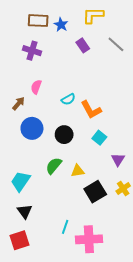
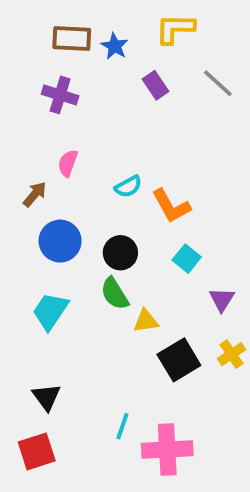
green semicircle: (54, 166) -> (115, 294), moved, turned -72
cyan trapezoid: (21, 181) -> (50, 311), moved

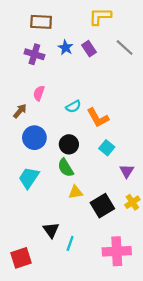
blue star: (115, 46) -> (66, 48), moved
yellow triangle: (146, 321) -> (76, 192), moved
black triangle: (46, 397) -> (51, 230), moved
pink cross: (167, 450) -> (117, 251), moved

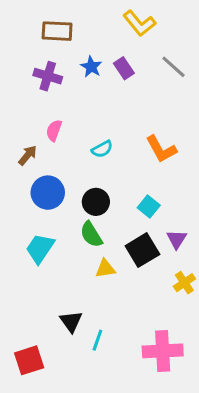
yellow L-shape: (100, 16) -> (139, 23), turned -130
orange L-shape: (98, 118) -> (161, 149), moved
black square: (102, 206) -> (142, 250), moved

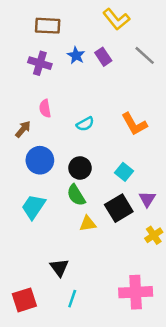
pink semicircle: (54, 130) -> (45, 108), turned -30
cyan line: (97, 340) -> (72, 299), moved

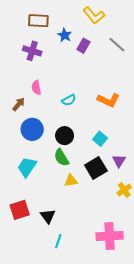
blue star: (76, 55) -> (65, 35), moved
purple rectangle: (103, 57) -> (83, 46), turned 64
orange L-shape: (134, 124) -> (108, 100), turned -35
red square: (24, 300) -> (20, 210), moved

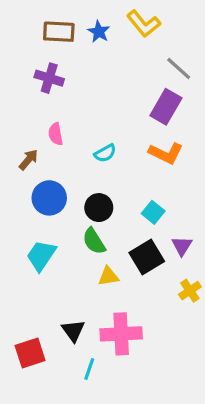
blue star: (65, 35) -> (99, 32), moved
purple rectangle: (83, 46) -> (166, 107), moved, size x1.5
red square: (20, 210) -> (30, 353), moved
pink cross: (110, 236) -> (121, 334), moved

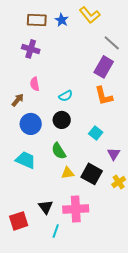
orange L-shape: (166, 153) -> (104, 96), turned 50
black circle: (99, 208) -> (62, 120), moved
cyan trapezoid: (41, 255) -> (26, 160), turned 80
black square: (147, 257) -> (92, 174), moved, turned -30

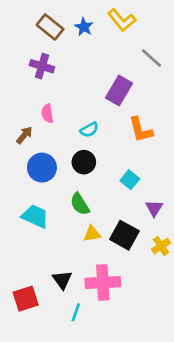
brown rectangle: (37, 20) -> (50, 27), turned 36
purple rectangle: (104, 67) -> (119, 90), moved

